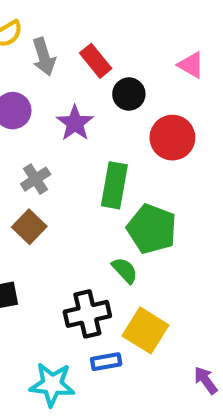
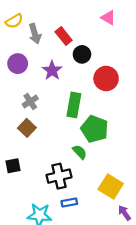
pink triangle: (191, 65) -> (108, 18), moved
yellow square: (145, 330) -> (111, 186), moved

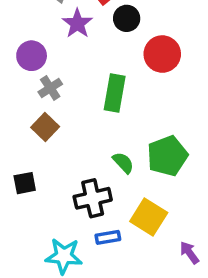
purple circle: (18, 64) -> (32, 56), moved
purple star: (52, 70) -> (77, 23), moved
green pentagon: (95, 129) -> (167, 156), moved, turned 30
yellow square: (111, 186) -> (149, 217), moved

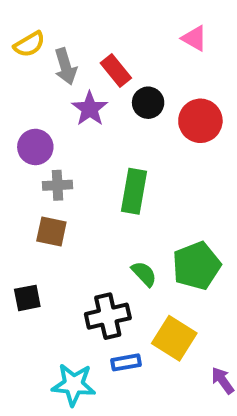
red circle: (162, 54) -> (200, 121), moved
gray cross: (50, 88) -> (57, 185), turned 30
brown square: (45, 127) -> (51, 232), turned -32

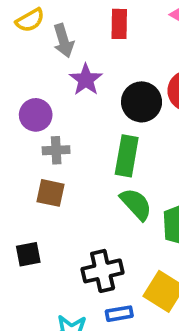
red rectangle: (116, 70) -> (119, 24), moved, turned 40
black circle: (148, 103) -> (142, 102), moved, size x1.4
green semicircle: (144, 274) -> (136, 204), moved, size x1.4

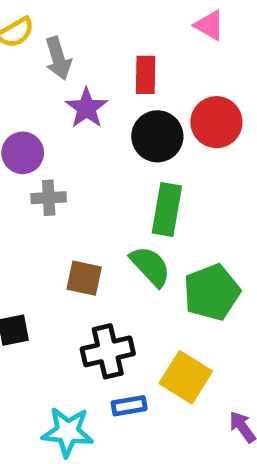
red rectangle: (119, 24) -> (146, 75), moved
green rectangle: (127, 156) -> (167, 210), moved
brown square: (51, 193) -> (84, 278), moved

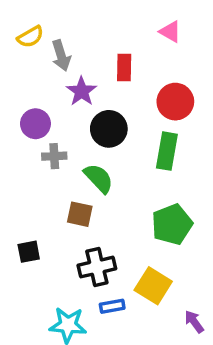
black circle: (157, 136) -> (109, 129), moved
green rectangle: (167, 210) -> (167, 151), moved
green semicircle: (150, 266) -> (99, 178), moved

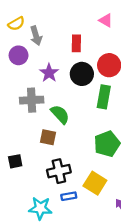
purple star: (82, 91) -> (49, 73), moved
purple circle: (35, 124) -> (19, 55), moved
black circle: (109, 129) -> (82, 74), moved
gray cross: (54, 156) -> (32, 100), size x1.5

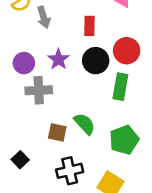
purple circle: (19, 55) -> (24, 63), moved
green semicircle: (60, 114) -> (84, 124), moved
black square: (15, 161) -> (20, 160), turned -32

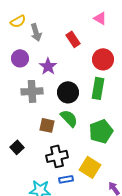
red rectangle: (89, 26) -> (73, 39), turned -35
black circle: (96, 61) -> (68, 92), moved
purple circle: (24, 63) -> (20, 58), moved

